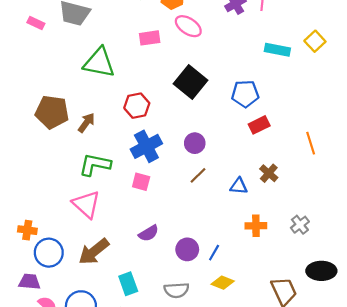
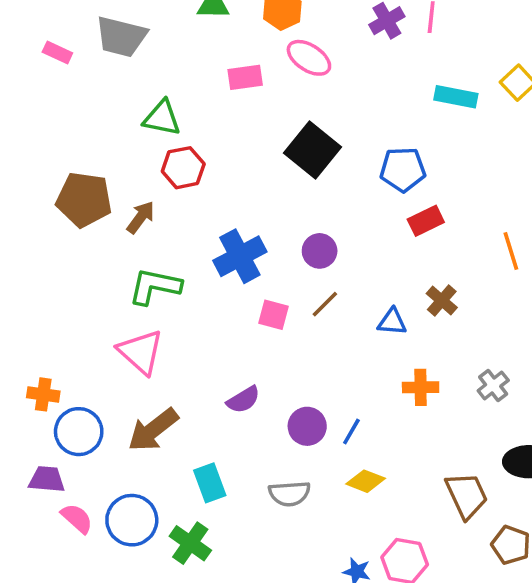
green triangle: (99, 63) -> (162, 118), size x0.7
red hexagon: (137, 106) -> (183, 168), moved
pink square: (141, 182) -> (274, 315), moved

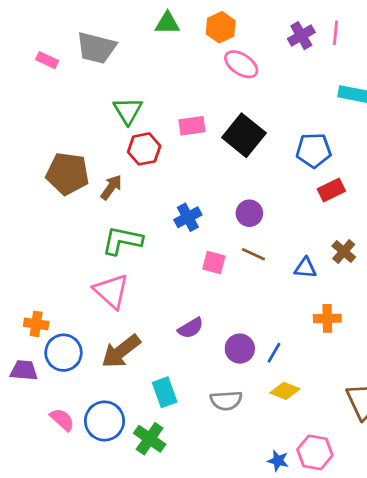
pink rectangle: (245, 77) -> (192, 126), moved
green triangle: (162, 118) -> (128, 111), turned 48
blue cross: (240, 256) -> (188, 217), size x0.7
brown line: (325, 304) -> (253, 254), turned 70
purple trapezoid: (47, 479) -> (24, 370), moved

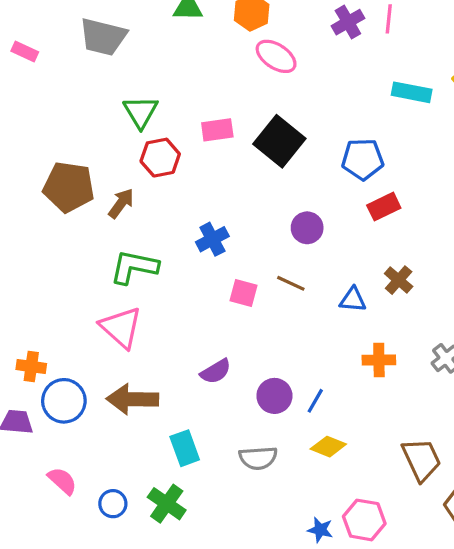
pink rectangle: (47, 60) -> (25, 51), moved
purple circle: (249, 213) -> (307, 228), moved
brown arrow: (121, 351) -> (132, 399), turned 39
blue circle: (104, 421) -> (113, 504), moved, size x0.6

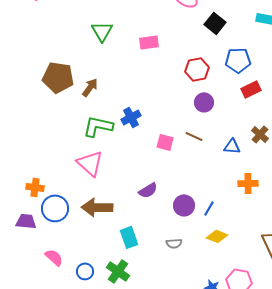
black square: (279, 141) -> (215, 23), moved, size x0.7
red hexagon: (160, 158) -> (197, 69), moved
blue cross: (212, 239) -> (131, 117), moved
gray semicircle: (258, 458) -> (174, 243), size x0.7

